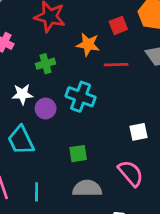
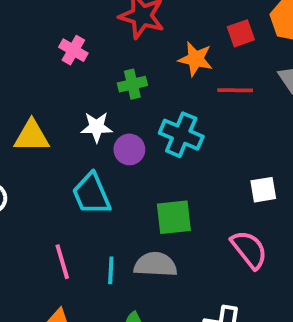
green square: (78, 154) -> (174, 217), size x1.4
gray semicircle: (87, 188) -> (155, 265), moved

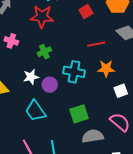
red square: (241, 33) -> (86, 11), moved
orange star: (196, 59) -> (106, 69), moved
gray semicircle: (155, 265) -> (93, 136), moved

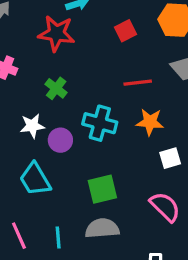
green cross: (44, 52) -> (56, 88), turned -32
gray semicircle: (93, 136) -> (102, 228), moved

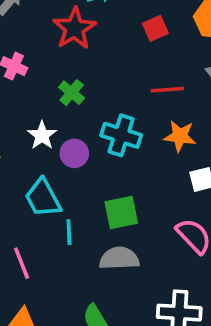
red star: (56, 33) -> (74, 28), turned 30
white star: (32, 126) -> (42, 135), turned -30
cyan line: (58, 237) -> (69, 232), moved

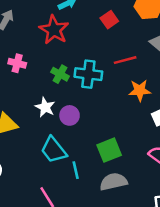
cyan cross: (121, 135) -> (88, 74), moved

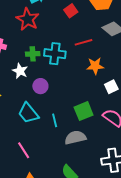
green cross: (60, 74) -> (33, 54), turned -32
white star: (45, 107) -> (20, 71), moved
green square: (109, 150) -> (84, 111), moved
cyan line: (76, 170) -> (55, 120), moved

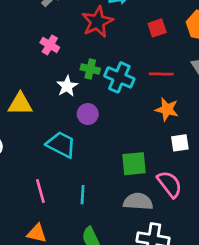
cyan trapezoid: (28, 113) -> (61, 145), turned 140
cyan line: (55, 120) -> (83, 195), moved
gray semicircle: (75, 138) -> (138, 201), moved

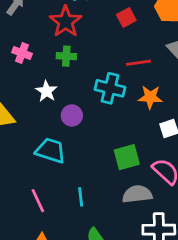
green cross: (90, 69) -> (66, 56), moved
cyan cross: (119, 77) -> (110, 88), moved

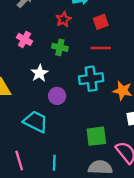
red square: (126, 17) -> (101, 22), moved
red star: (66, 22) -> (63, 19), size x0.6
red line: (138, 63) -> (101, 48), moved
cyan cross: (110, 88) -> (91, 79), turned -30

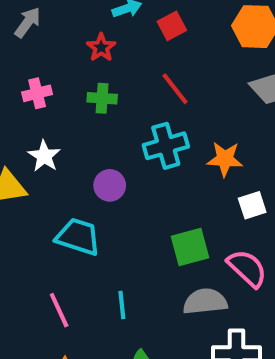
red square: (101, 22) -> (172, 26), moved
pink cross: (24, 39) -> (37, 93), turned -35
red line: (101, 48) -> (175, 89), turned 60
white star: (39, 73) -> (44, 156), moved

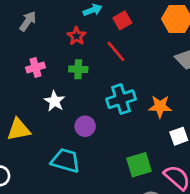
red line: (175, 89) -> (116, 51), moved
white star: (44, 156) -> (55, 101), moved

